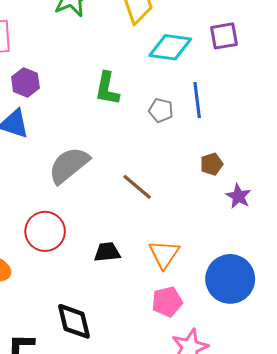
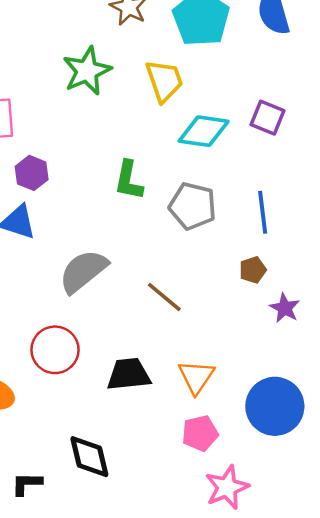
purple square: (224, 36) -> (267, 118), turned 32
blue line: (197, 100) -> (263, 212), moved
gray pentagon: (161, 110) -> (193, 206), size x1.6
black trapezoid: (107, 252) -> (129, 374), size x1.4

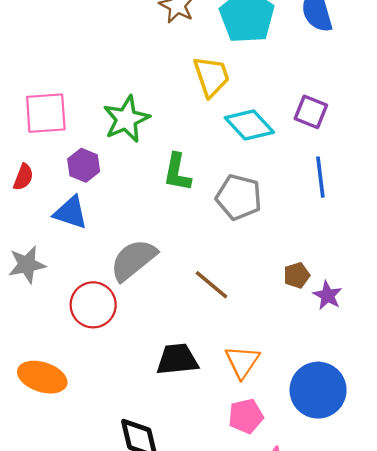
green star: (87, 71) -> (126, 119), moved
cyan diamond: (204, 131) -> (249, 125), turned 39
blue line: (263, 212) -> (320, 177), moved
brown pentagon: (253, 270) -> (297, 275), moved
red circle: (55, 350) -> (93, 305), moved

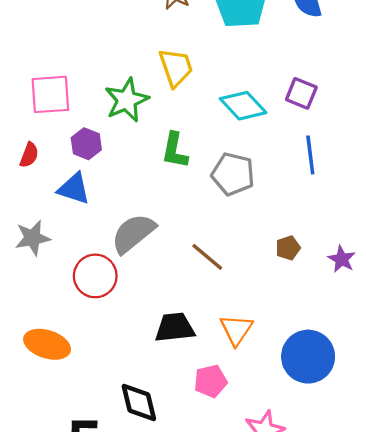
yellow trapezoid: (212, 76) -> (176, 68), moved
purple star: (328, 295) -> (342, 259), moved
pink pentagon: (246, 416) -> (211, 381), moved

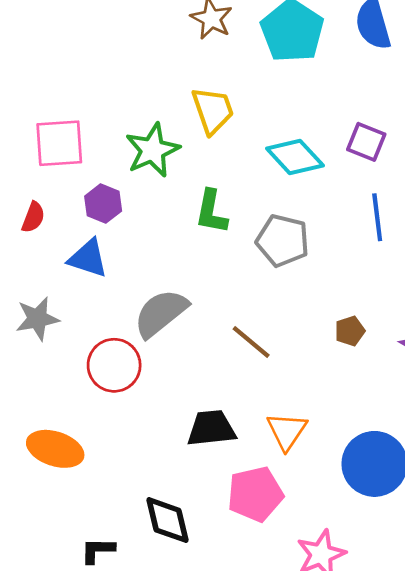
pink pentagon: (211, 381) -> (255, 494), size x1.4

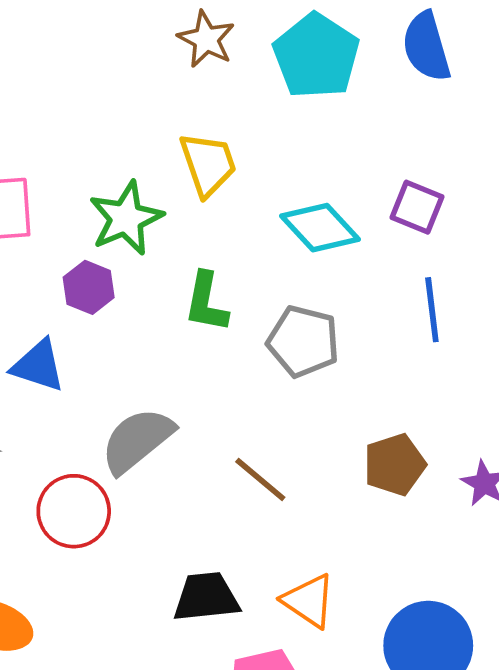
purple hexagon: (103, 204) -> (89, 287), moved
brown pentagon: (350, 331) -> (395, 465), size x1.5
orange triangle: (287, 431) -> (309, 601), turned -30

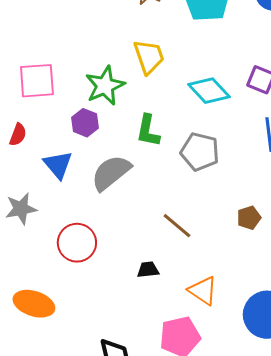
blue triangle: (38, 366) -> (58, 165), turned 32
gray semicircle: (137, 440) -> (111, 173), moved
brown pentagon: (395, 465) -> (249, 218), size x0.7
black trapezoid: (206, 597) -> (148, 270), moved, size x0.6

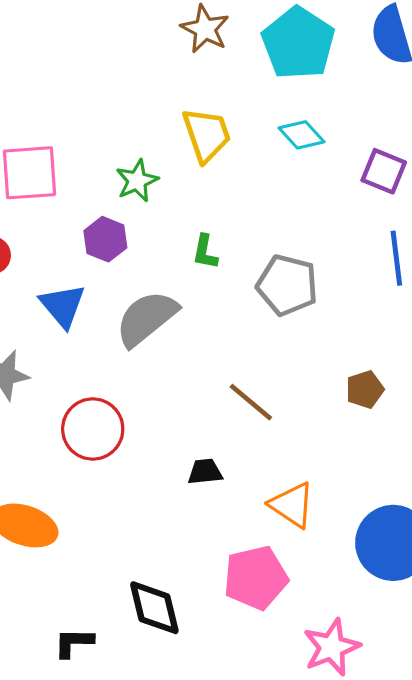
green star: (105, 86) -> (137, 181), size x0.7
cyan diamond: (209, 91) -> (301, 135), moved, size x0.7
green L-shape: (148, 131) -> (205, 252), size x0.7

